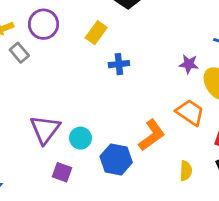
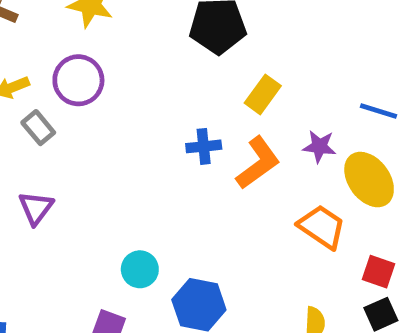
yellow rectangle: (96, 33) -> (263, 94), moved
purple triangle: (45, 130) -> (36, 208), moved, size x0.7
orange L-shape: (152, 135) -> (258, 163), moved

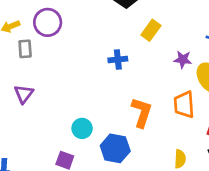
gray rectangle: (38, 128) -> (25, 49), turned 36
orange L-shape: (258, 163) -> (142, 113), moved, turned -36
orange trapezoid: (322, 227) -> (184, 105), turned -128

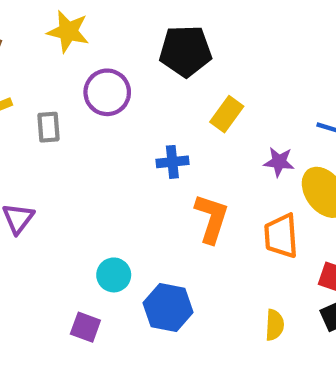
purple circle: (48, 22) -> (107, 92), moved
gray rectangle: (25, 49) -> (48, 127), moved
orange L-shape: (142, 113) -> (212, 218), moved

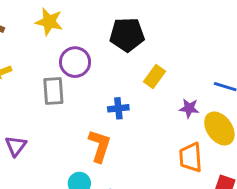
gray rectangle: (48, 127) -> (53, 91), moved, size x1.4
orange L-shape: (212, 218) -> (100, 146), moved

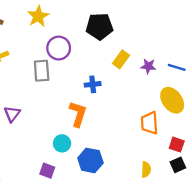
yellow star: (49, 22) -> (38, 16), turned 30
purple star: (189, 108) -> (148, 66), moved

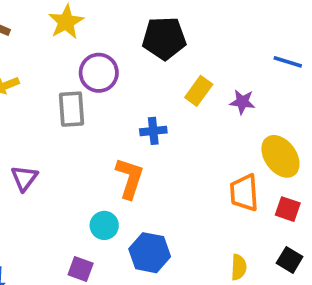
blue line: (177, 67) -> (288, 62), moved
red square: (177, 145) -> (288, 209), moved
black square: (178, 165) -> (290, 260), turned -35

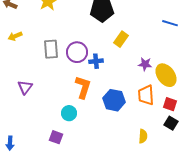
purple circle: (99, 73) -> (77, 52), moved
purple star: (242, 102) -> (145, 64), moved
blue hexagon: (150, 253) -> (114, 100), moved
black square: (290, 260) -> (171, 123), moved

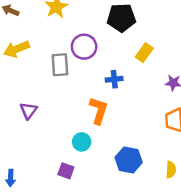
yellow arrow: (15, 36) -> (17, 49), size x1.5
purple circle: (77, 52) -> (84, 47), moved
blue hexagon: (114, 100) -> (129, 160), moved

